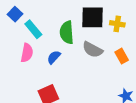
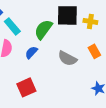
green semicircle: (67, 32) -> (43, 29), turned 40
gray semicircle: (93, 50) -> (67, 58), moved

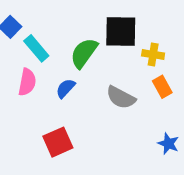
yellow cross: (90, 21) -> (153, 54), moved

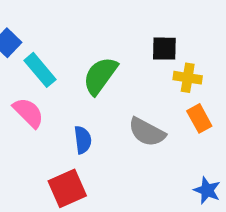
black square: (121, 31) -> (164, 49), moved, size x0.6
pink semicircle: (27, 82) -> (28, 113), turned -56
blue semicircle: (66, 88) -> (83, 140), moved, turned 130

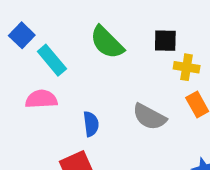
green semicircle: (100, 76) -> (107, 42), moved, turned -81
pink semicircle: (28, 113) -> (41, 99), turned -48

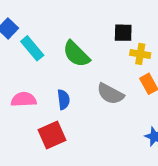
green semicircle: (107, 42) -> (76, 54), moved
pink semicircle: (41, 99) -> (24, 100), moved

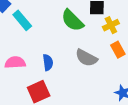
green semicircle: (76, 54) -> (72, 20), moved
yellow cross: (140, 54) -> (111, 25), turned -35

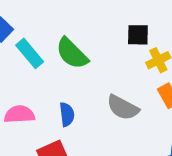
green semicircle: (72, 20) -> (72, 53), moved

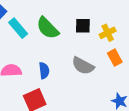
black square: (138, 35) -> (83, 26), moved

